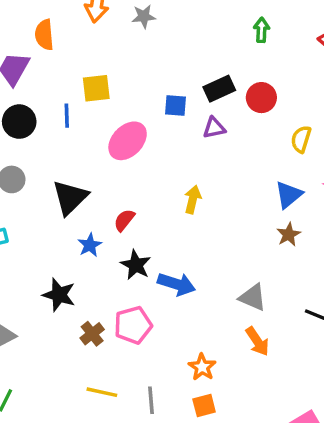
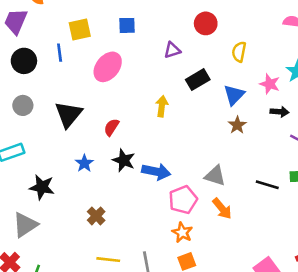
black rectangle: (219, 89) -> (198, 80), moved
blue square: (175, 105) -> (127, 25), moved
blue star: (90, 245) -> (84, 163), moved
black star: (59, 295) -> (42, 187), moved
pink pentagon: (133, 325) -> (183, 200), moved

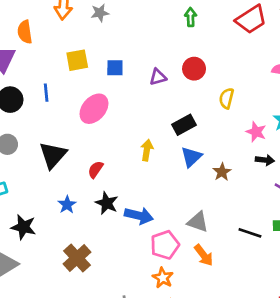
yellow square: (80, 30) -> (77, 60), moved
purple triangle: (172, 50) -> (158, 77), moved
blue triangle: (234, 95) -> (191, 157), moved
brown cross: (96, 216) -> (77, 258), size x1.5

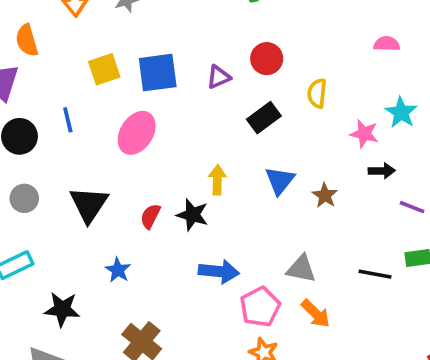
blue square: (115, 68) -> (158, 73), size x1.6
black rectangle: (184, 125) -> (264, 118), moved
black star: (107, 203) -> (192, 215), moved

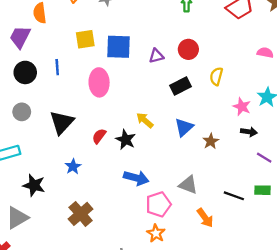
pink ellipse: (137, 133) -> (99, 82), turned -44
yellow arrow: (217, 180) -> (145, 120), turned -60
orange arrow: (316, 314) -> (205, 218), moved

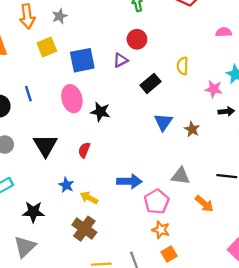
yellow square: (85, 39) -> (47, 47), moved
red circle: (188, 49) -> (137, 39), moved
yellow arrow: (145, 120) -> (89, 198), moved
black star: (126, 140) -> (100, 112), moved

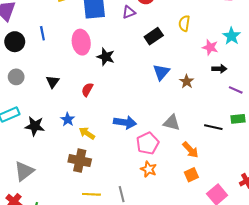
black triangle: (45, 145) -> (53, 82), size x0.6
black star: (33, 212) -> (35, 126), moved
brown cross: (84, 229) -> (80, 161), turned -30
orange square: (169, 254) -> (191, 175), moved

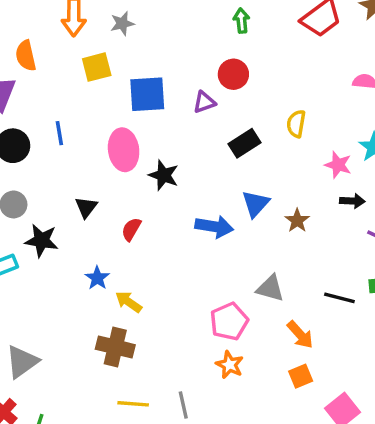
black triangle: (53, 82) -> (86, 207), moved
blue arrow: (125, 122) -> (214, 227), moved
black star: (35, 126) -> (42, 241), moved

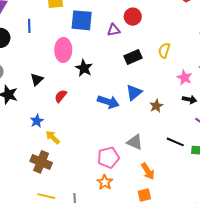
blue line: (59, 133) -> (29, 26), moved
black line: (339, 298) -> (175, 142), moved

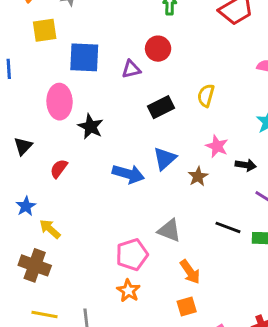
pink star: (185, 78) -> (217, 146), moved

